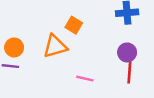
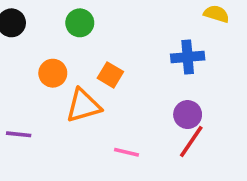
orange circle: (14, 47) -> (53, 73), moved
red line: (130, 71) -> (191, 141), turned 30

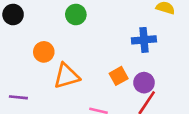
green circle: (80, 23) -> (76, 14), moved
orange square: (110, 75) -> (119, 76), moved, turned 30

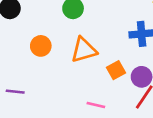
orange triangle: (66, 76) -> (84, 50), moved

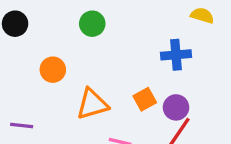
orange triangle: (84, 50) -> (92, 104), moved

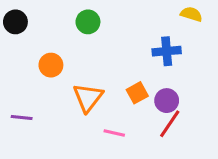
orange triangle: (92, 104) -> (88, 97), turned -36

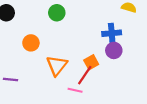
purple circle: (167, 101) -> (114, 50), moved
red line: (170, 124) -> (85, 75), moved

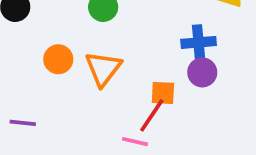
orange square: (91, 62) -> (163, 93), turned 32
orange triangle: (57, 65) -> (103, 69), moved

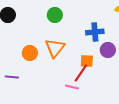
blue cross: (199, 42) -> (95, 32), moved
orange circle: (58, 59) -> (30, 53), moved

